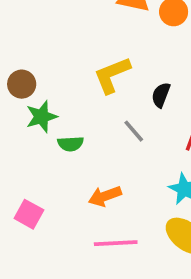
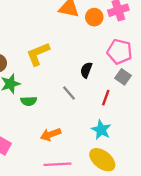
yellow L-shape: (112, 75) -> (38, 54), moved

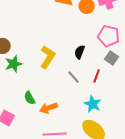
yellow L-shape: (38, 54) -> (48, 57), moved, turned 145
gray line: (69, 93) -> (74, 77), moved
green semicircle: (29, 101) -> (30, 98), moved, turned 64

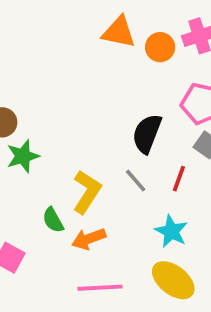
black semicircle: (80, 52) -> (147, 134), size x1.5
yellow L-shape: (48, 57) -> (87, 192), moved

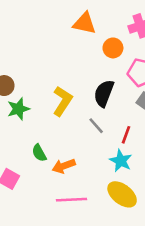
orange circle: (160, 47) -> (113, 48), moved
red line: (179, 179) -> (126, 135), moved
yellow L-shape: (87, 192) -> (62, 101), moved

